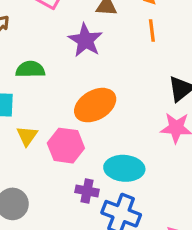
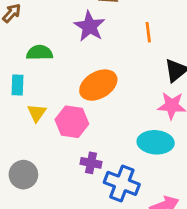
orange line: (152, 30) -> (148, 32), moved
cyan ellipse: (124, 168) -> (156, 142), moved

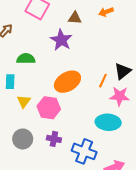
orange line: (148, 32) -> (103, 81), moved, turned 32
purple cross: (91, 163) -> (54, 139), moved
gray circle: (23, 175) -> (23, 139), moved

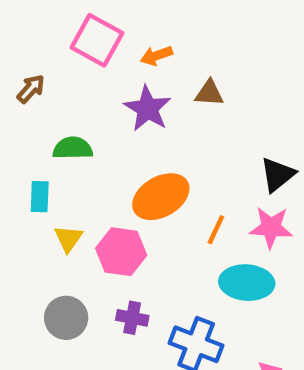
orange arrow: (106, 12) -> (156, 56), moved
brown triangle: (75, 18) -> (209, 93), moved
orange line: (103, 81) -> (216, 230), moved

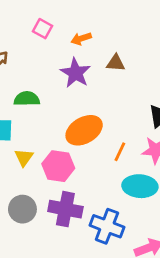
pink square: (97, 40) -> (43, 29), size x0.6
purple cross: (132, 318) -> (65, 209), size x1.6

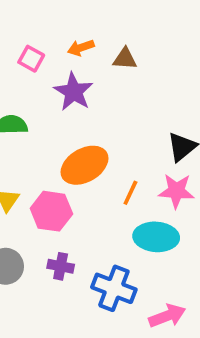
pink square: (43, 29) -> (31, 59), moved
brown triangle: (116, 63) -> (125, 59), moved
purple cross: (65, 209) -> (61, 266), size x0.6

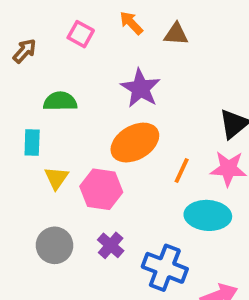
orange arrow: (81, 48) -> (131, 23), turned 65
purple star: (73, 92) -> (141, 88), moved
purple cross: (61, 266) -> (111, 245), turned 30

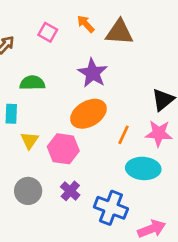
brown triangle: (176, 34) -> (119, 32), size x1.5

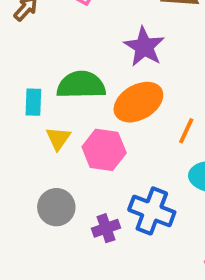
green semicircle: (32, 83) -> (81, 85), moved, size x1.4
purple cross: (70, 191) -> (106, 228), moved, turned 30
blue cross: (111, 208) -> (152, 211), moved

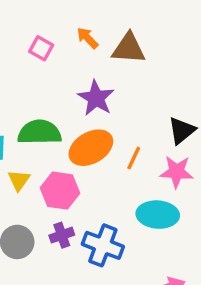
orange line: (186, 131) -> (134, 158), moved
purple cross: (106, 228) -> (62, 235), moved

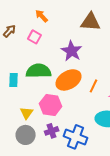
orange arrow: (87, 38) -> (42, 16), moved
pink square: (41, 48) -> (35, 37), moved
yellow triangle: (19, 180) -> (27, 113), moved

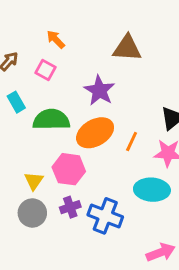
cyan rectangle: (14, 80) -> (16, 102), moved, turned -32

